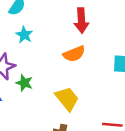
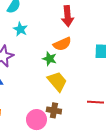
green star: (24, 83) -> (50, 59), moved

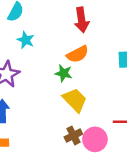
brown cross: (54, 110) -> (73, 135), turned -32
pink circle: (36, 120) -> (95, 139), moved

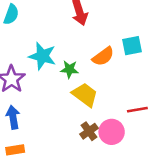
cyan star: (26, 40) -> (42, 56), moved, size x1.5
orange semicircle: (78, 54) -> (103, 56), moved

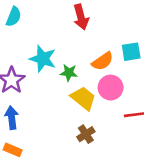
pink circle: (112, 132) -> (111, 88), moved
orange rectangle: (15, 150) -> (13, 150), turned 30

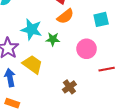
orange semicircle: (103, 61) -> (65, 16), moved
yellow trapezoid: (83, 98) -> (32, 64), moved

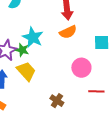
green star: (53, 39) -> (22, 50), moved
brown cross: (69, 87) -> (57, 101), turned -32

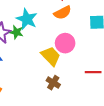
pink circle: (81, 68) -> (65, 43), moved
yellow trapezoid: (26, 71) -> (51, 56), moved

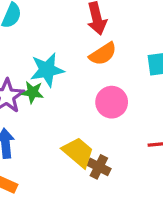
cyan star: (27, 19) -> (47, 70), turned -30
yellow trapezoid: (51, 56) -> (78, 152), moved

